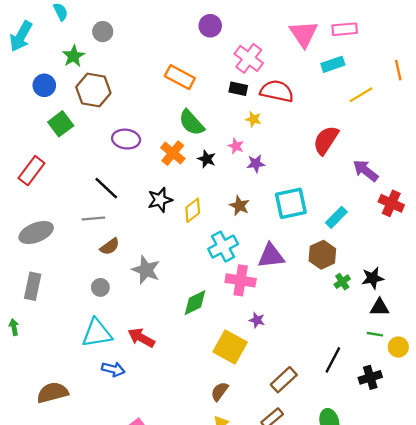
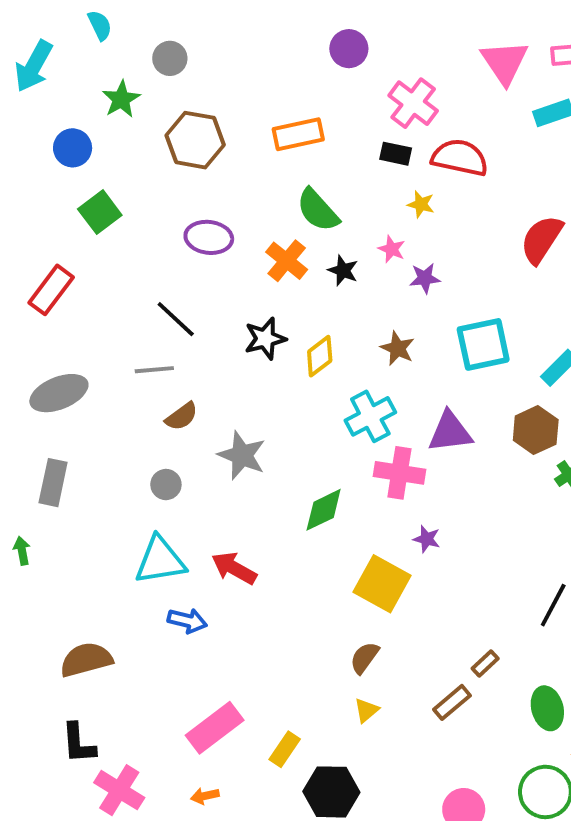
orange rectangle: (180, 77) -> (298, 134), turned -40
brown hexagon: (93, 90) -> (195, 140), moved
brown rectangle: (284, 380) -> (485, 664), moved, size x0.6

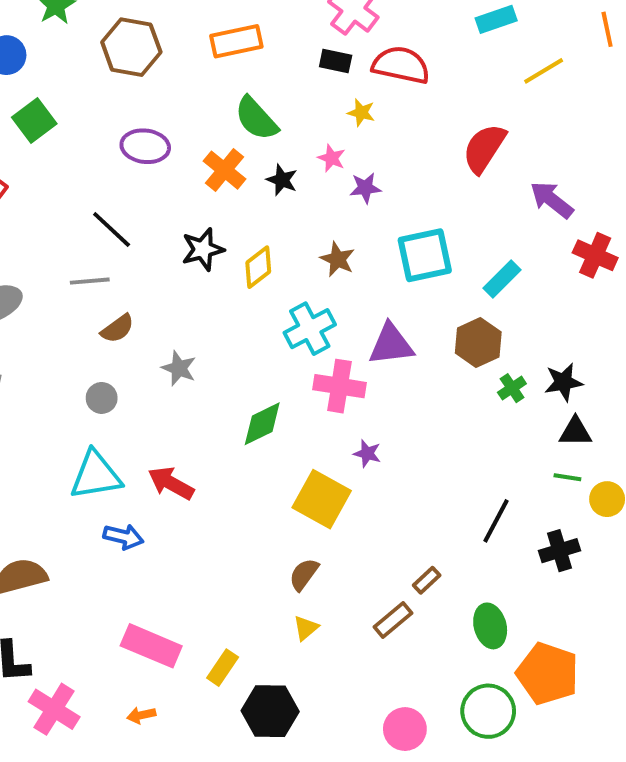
gray star: (242, 455) -> (179, 368), size x0.7
pink rectangle: (215, 728) -> (151, 646), turned 60

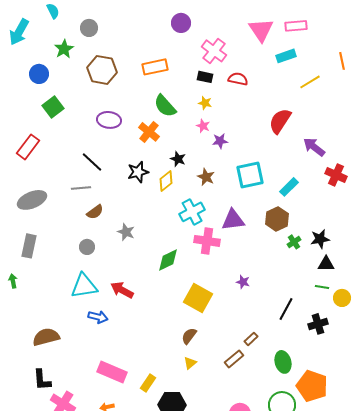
red semicircle: (401, 65) -> (238, 79), size x0.7
yellow star: (361, 113) -> (205, 103), moved
black star: (282, 180) -> (178, 159), moved
purple star: (367, 453) -> (243, 282), moved

